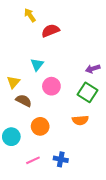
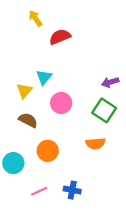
yellow triangle: (13, 82) -> (24, 91), moved

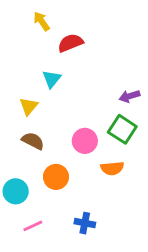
cyan triangle: (44, 77) -> (52, 79), moved
pink circle: (61, 103) -> (85, 141), moved
pink line: (39, 191) -> (33, 226), moved

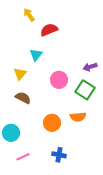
pink circle: (85, 141) -> (59, 80), moved
orange circle: (56, 177) -> (52, 123), moved

